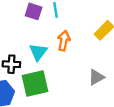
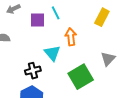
green square: (35, 83) -> (81, 77), moved

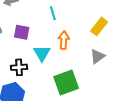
purple square: (38, 20) -> (22, 32), moved
gray triangle: (108, 59) -> (97, 56), moved

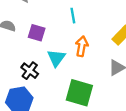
black cross: (19, 67) -> (30, 71), turned 35
green square: (66, 83) -> (79, 93), turned 30

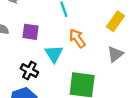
orange arrow: (82, 46) -> (77, 38), turned -36

